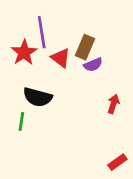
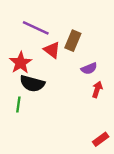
purple line: (42, 32) -> (36, 28), turned -56
red star: (24, 53) -> (21, 63), moved
purple semicircle: (93, 65) -> (89, 68), moved

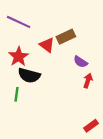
purple line: (36, 28) -> (19, 22), moved
brown rectangle: (73, 41) -> (66, 37), turned 42
purple semicircle: (89, 68) -> (81, 62), turned 56

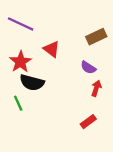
brown rectangle: (66, 37) -> (96, 37), moved
green line: (16, 94) -> (18, 103), turned -32
red rectangle: (91, 126) -> (88, 122), moved

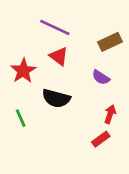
purple line: (21, 24) -> (55, 27), moved
black semicircle: (32, 82) -> (56, 98), moved
red arrow: (96, 88) -> (110, 114), moved

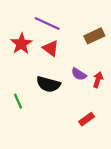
red star: (23, 71) -> (21, 44), moved
purple semicircle: (101, 77) -> (79, 74), moved
red arrow: (110, 114) -> (98, 80), moved

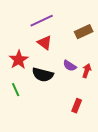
purple line: (47, 24) -> (42, 21), turned -50
red star: (21, 44) -> (19, 60), moved
red rectangle: (87, 119) -> (77, 106), turned -32

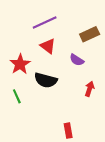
purple semicircle: (70, 66) -> (77, 60), moved
red arrow: (87, 71) -> (90, 89), moved
red rectangle: (77, 106) -> (68, 131), moved, turned -32

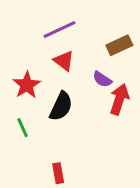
black semicircle: (46, 80) -> (61, 106), turned -80
red arrow: (90, 89) -> (119, 99), moved, size x1.5
red rectangle: (68, 131) -> (58, 173), moved

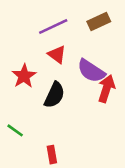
brown rectangle: (119, 45) -> (99, 21), moved
purple semicircle: (102, 79) -> (91, 71), size x1.6
green line: (23, 128) -> (15, 130), moved, turned -30

